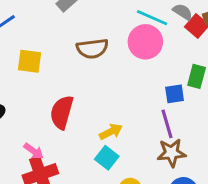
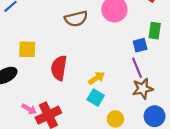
yellow square: (29, 61) -> (27, 49), moved
pink arrow: (34, 151) -> (29, 109), moved

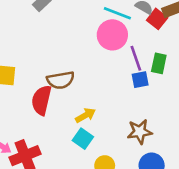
brown semicircle: (76, 19) -> (61, 80), moved
purple line: (137, 68) -> (136, 58), moved

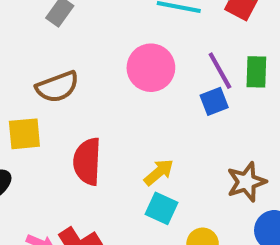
pink circle: (112, 35) -> (151, 68), moved
brown semicircle: (61, 80) -> (57, 87), moved
blue square: (140, 80) -> (214, 101), moved

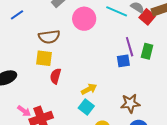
pink circle: (151, 68) -> (84, 19), moved
yellow square: (24, 134) -> (44, 58), moved
red semicircle: (87, 161) -> (55, 76), size x0.7

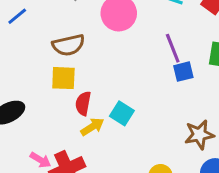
purple line: (130, 47) -> (173, 48), moved
yellow arrow: (89, 89) -> (92, 127), moved
cyan square: (86, 107) -> (122, 113), moved

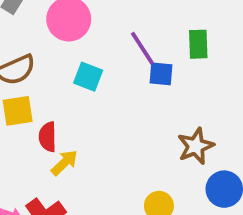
blue square: (183, 72) -> (161, 74), turned 30
cyan square: (122, 113) -> (88, 77), moved

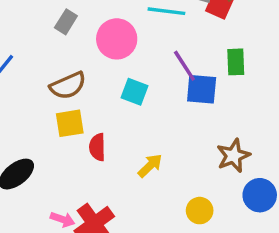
blue square: (161, 74) -> (202, 89), size x1.4
yellow arrow: (64, 163) -> (150, 166), moved

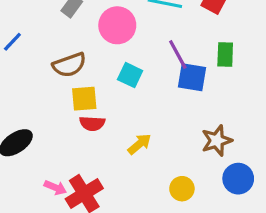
yellow square: (70, 123) -> (84, 99), moved
red semicircle: (97, 147) -> (92, 123), turned -90

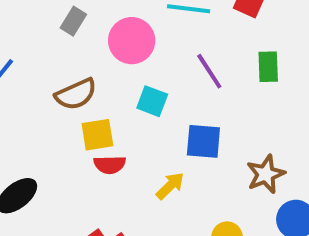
blue square: (192, 77) -> (203, 141), moved

